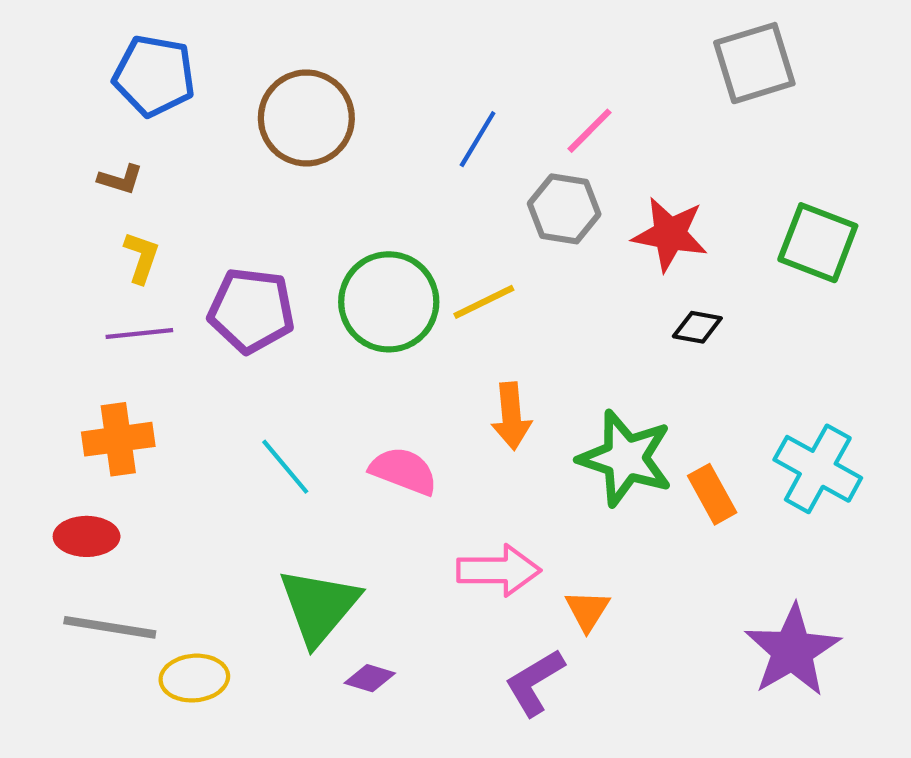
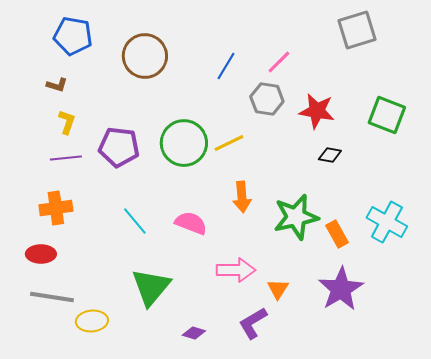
green star: (625, 458) -> (296, 217), turned -30
purple star: (792, 651) -> (341, 289), moved
purple diamond: (370, 678) -> (194, 333), moved

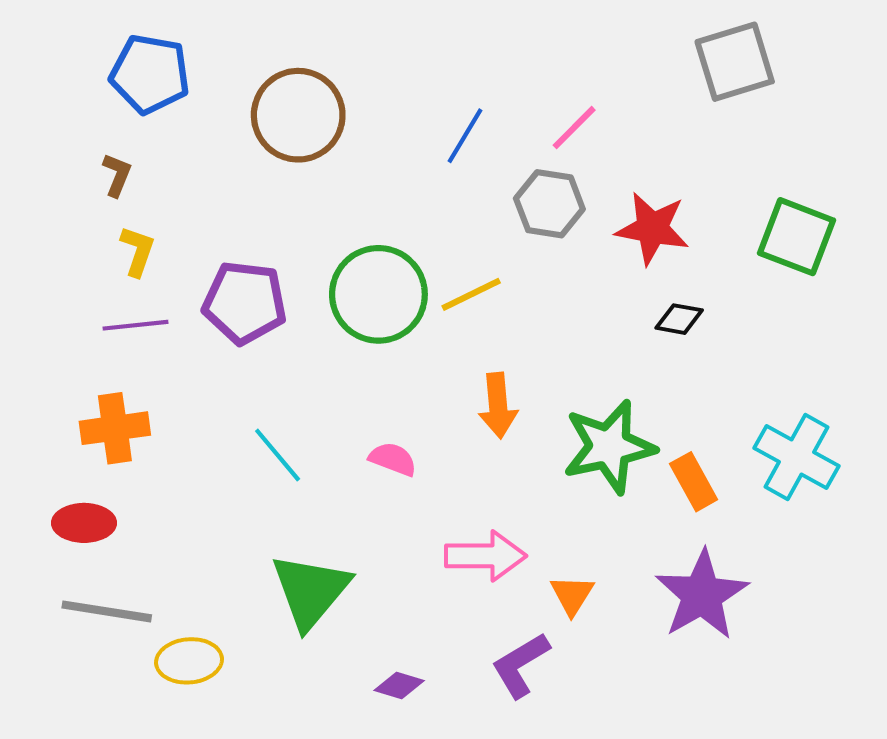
brown L-shape: (57, 85) -> (117, 175), turned -85
pink semicircle: (191, 223) -> (393, 459), size x0.7

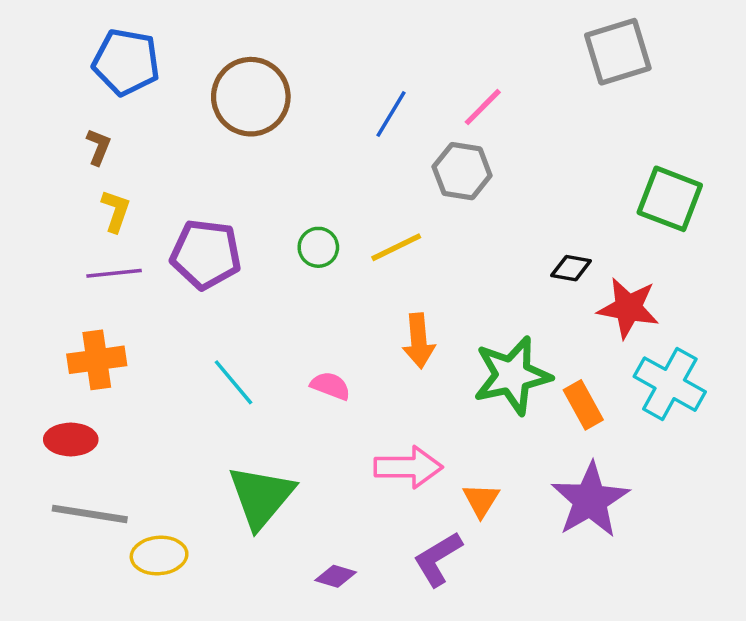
red star: (652, 228) -> (628, 308), moved
green circle: (378, 294) -> (318, 247), size x0.5

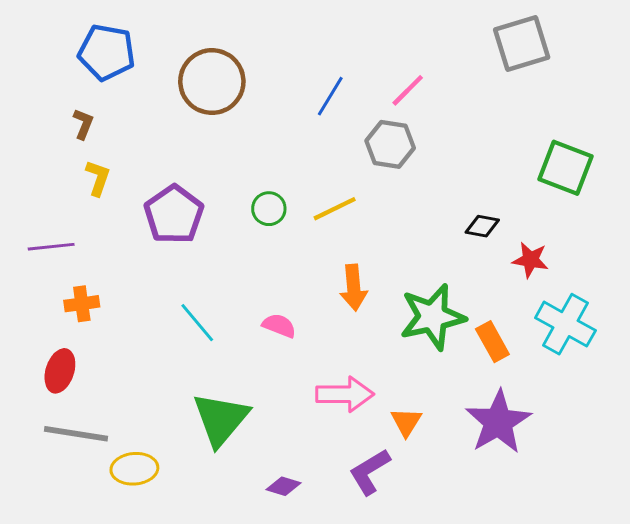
purple pentagon: (206, 254) -> (174, 215), turned 30
purple line: (114, 273) -> (51, 247), moved
red star: (628, 308) -> (530, 260), size x0.7
orange cross: (97, 360) -> (82, 304), size x0.7
red ellipse: (71, 439) -> (60, 371), turned -72

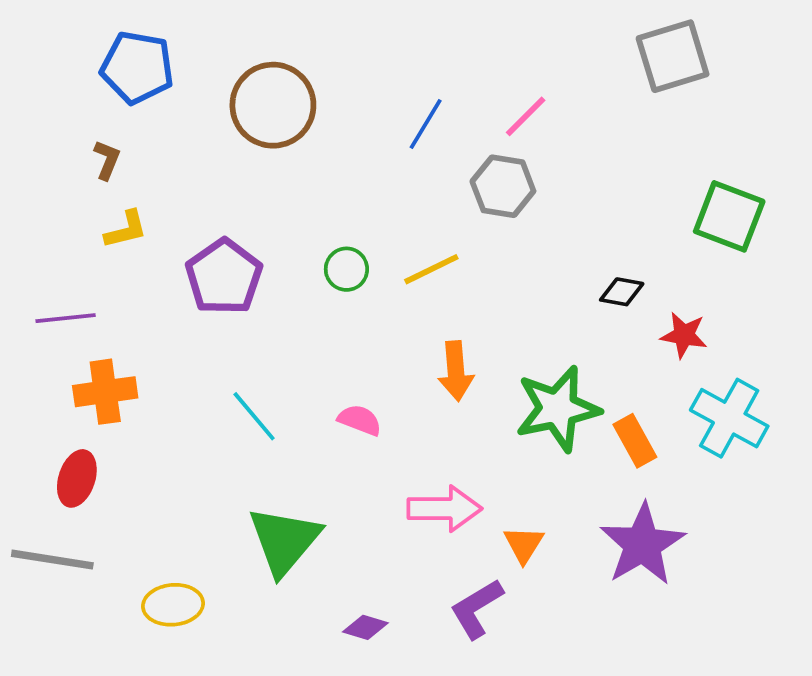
yellow L-shape: (98, 178) -> (126, 230), turned 57
orange cross: (82, 304) -> (105, 392), size x1.4
gray line: (76, 434) -> (52, 560), moved

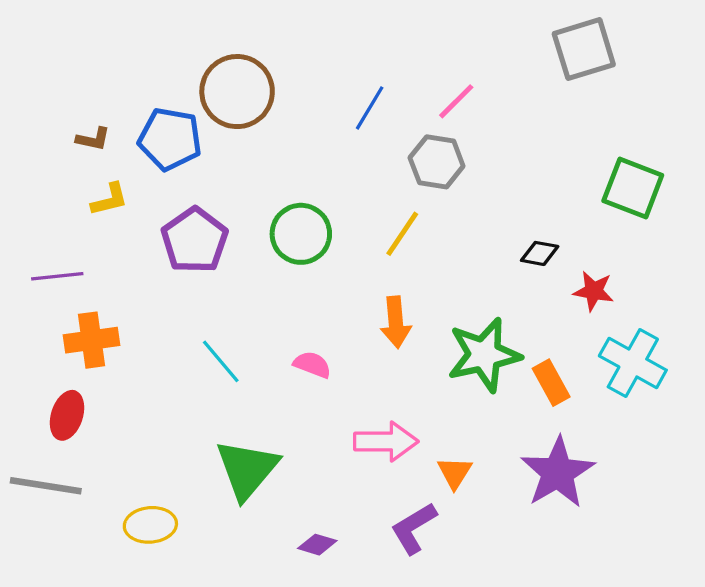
blue pentagon: (137, 67) -> (170, 139), moved
brown L-shape: (107, 160) -> (93, 139), turned 80
green circle: (346, 269) -> (301, 234), size x1.6
yellow line: (431, 269) -> (402, 234), moved, turned -30

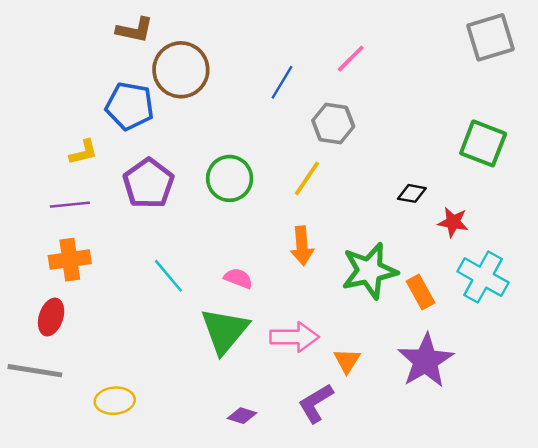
gray square: (584, 49) -> (491, 37), moved
pink line: (456, 101) -> (351, 59), moved
brown L-shape: (93, 139) -> (135, 30), moved, size x1.4
purple line: (57, 276) -> (70, 205), moved
green triangle: (247, 469) -> (225, 331), moved

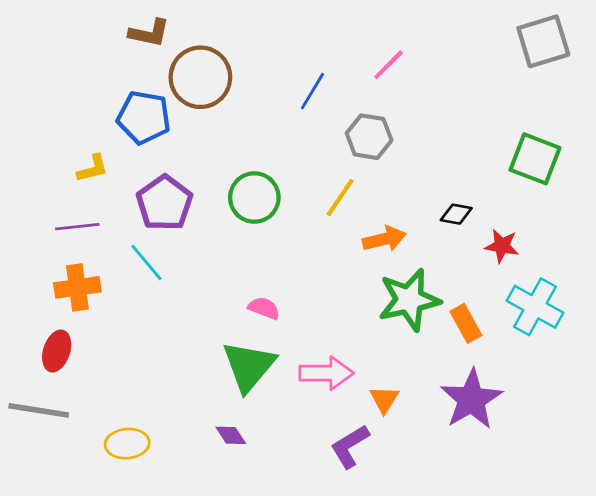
orange arrow: (302, 246) -> (384, 239), moved, turned -99
cyan line: (168, 276) -> (147, 263), moved
purple diamond: (242, 416) -> (231, 435), moved, turned 40

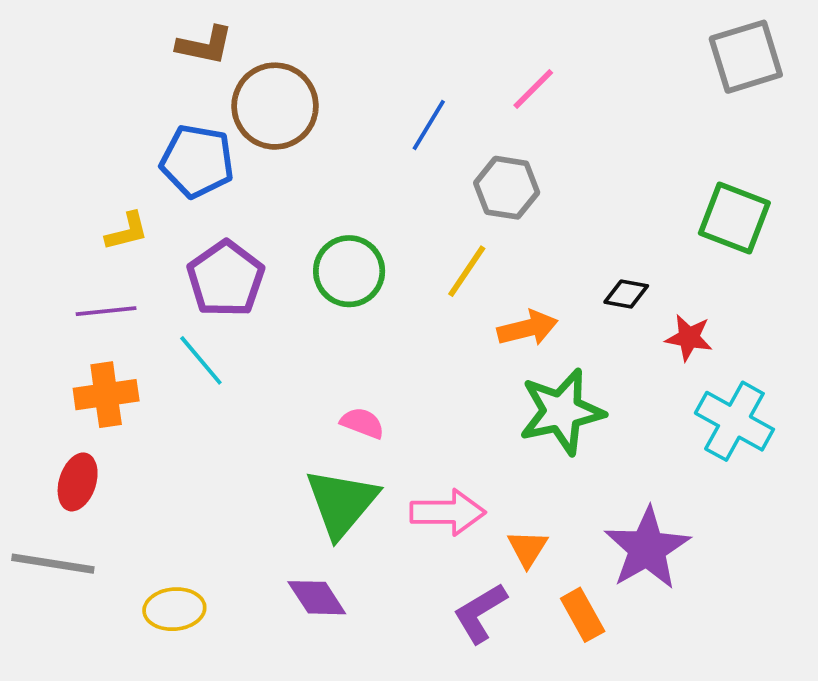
orange rectangle: (466, 323) -> (583, 615), moved
purple diamond: (231, 435) -> (317, 598), size x1.4

